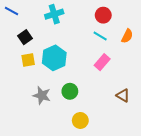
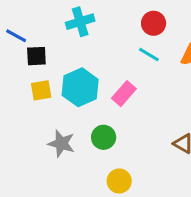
blue line: (11, 11) -> (16, 36), moved
black square: (25, 37) -> (36, 56), turned 32
pink rectangle: (102, 62) -> (124, 94), moved

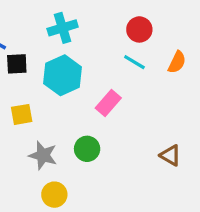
cyan hexagon: (80, 87) -> (63, 75), moved
yellow square: (41, 90) -> (22, 114), moved
yellow circle: (119, 181) -> (54, 195), moved

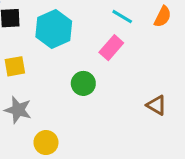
pink rectangle: (108, 103) -> (111, 48), moved
green circle: (87, 149) -> (83, 83), moved
gray star: (43, 155) -> (18, 110), moved

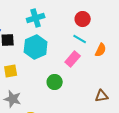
orange semicircle: (163, 17) -> (101, 50), moved
brown triangle: (156, 105) -> (102, 96), turned -40

